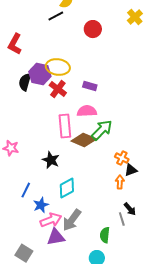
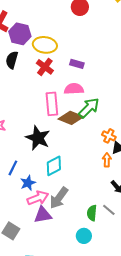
purple hexagon: (40, 74) -> (20, 34), moved
black star: (51, 160) -> (38, 138), size x1.4
gray line: (122, 219) -> (109, 210), moved, turned -32

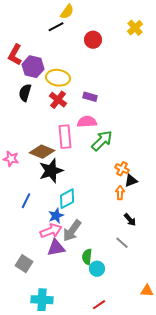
brown diamond: (71, 118) -> (42, 152), moved
black star: (38, 138) -> (51, 171), turned 30
blue star: (28, 183) -> (56, 216), moved
green semicircle: (92, 213) -> (87, 257), moved

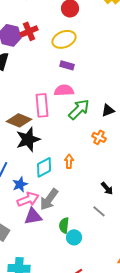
yellow ellipse: (58, 78) -> (64, 39), moved, turned -30
red cross: (58, 100) -> (29, 31), moved, turned 30
black triangle: (131, 181) -> (108, 110), moved
orange arrow: (120, 193) -> (69, 161), moved
blue star: (56, 216) -> (20, 184), moved

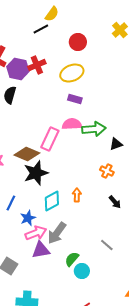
pink rectangle: (42, 105) -> (50, 139), turned 30
green arrow: (79, 109) -> (94, 129), moved, turned 40
black arrow: (107, 188) -> (115, 202), moved
green semicircle: (64, 225) -> (72, 259), turned 35

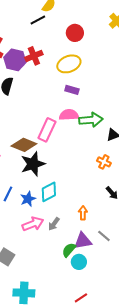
orange arrow: (77, 195) -> (83, 213), moved
blue star: (28, 218) -> (28, 199), moved
gray arrow: (57, 233) -> (54, 224), size x0.6
purple triangle: (41, 250) -> (83, 241), moved

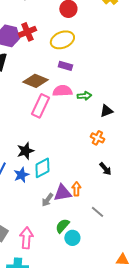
green arrow: (91, 120) -> (84, 96), size x0.6
brown diamond: (24, 145) -> (35, 81), moved
black star: (33, 164) -> (25, 151), moved, size x0.7
pink arrow: (33, 224) -> (26, 238), moved, turned -65
purple triangle: (83, 241) -> (62, 193), moved

